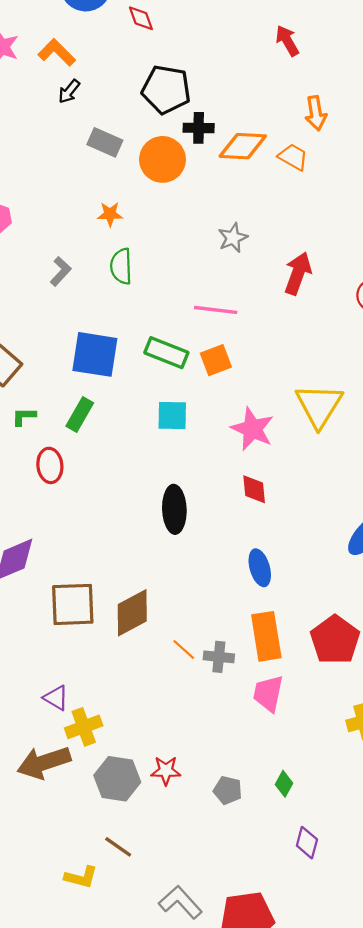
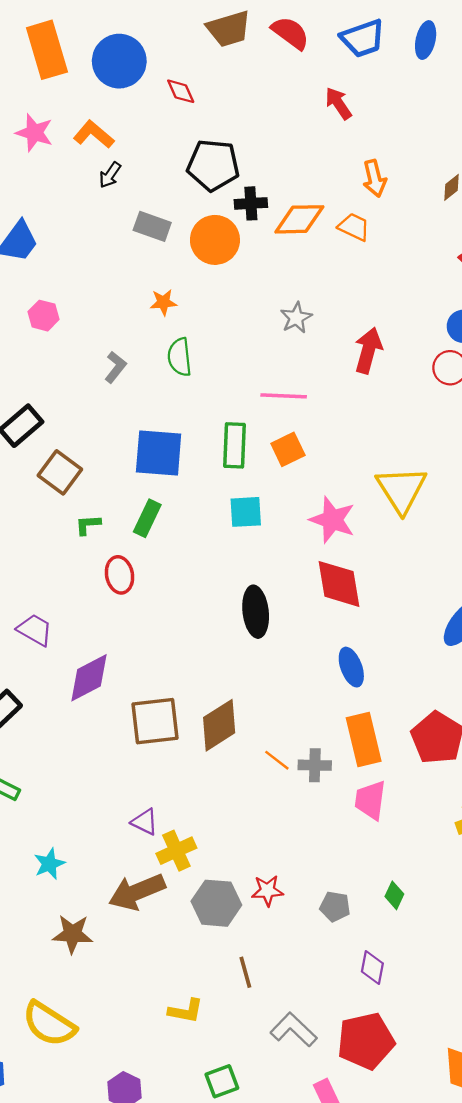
green rectangle: (166, 353) -> (235, 445), turned 75
red diamond: (254, 489) -> (339, 584), size x1.6
purple diamond: (307, 843) -> (372, 967), moved
brown line: (118, 847) -> (245, 972), moved, turned 44

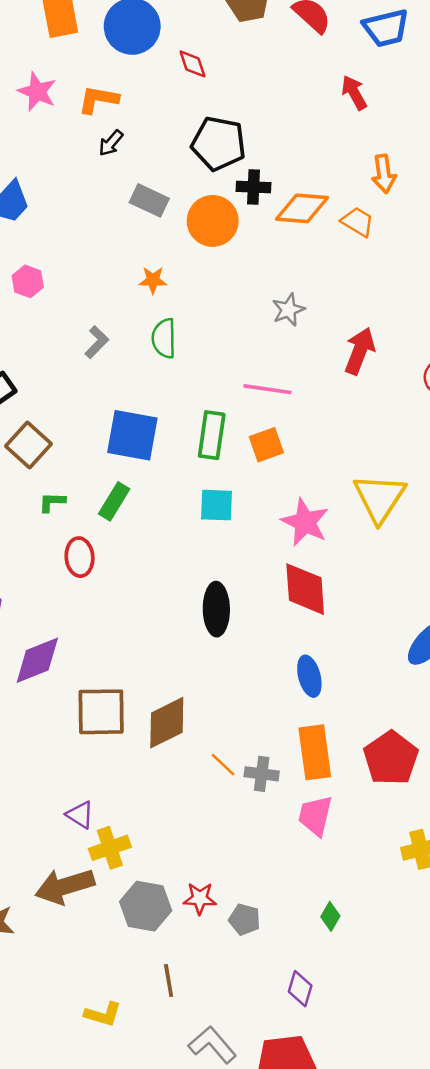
orange L-shape: (94, 134) -> (98, 100), turned -36
gray pentagon: (335, 907) -> (245, 919), moved

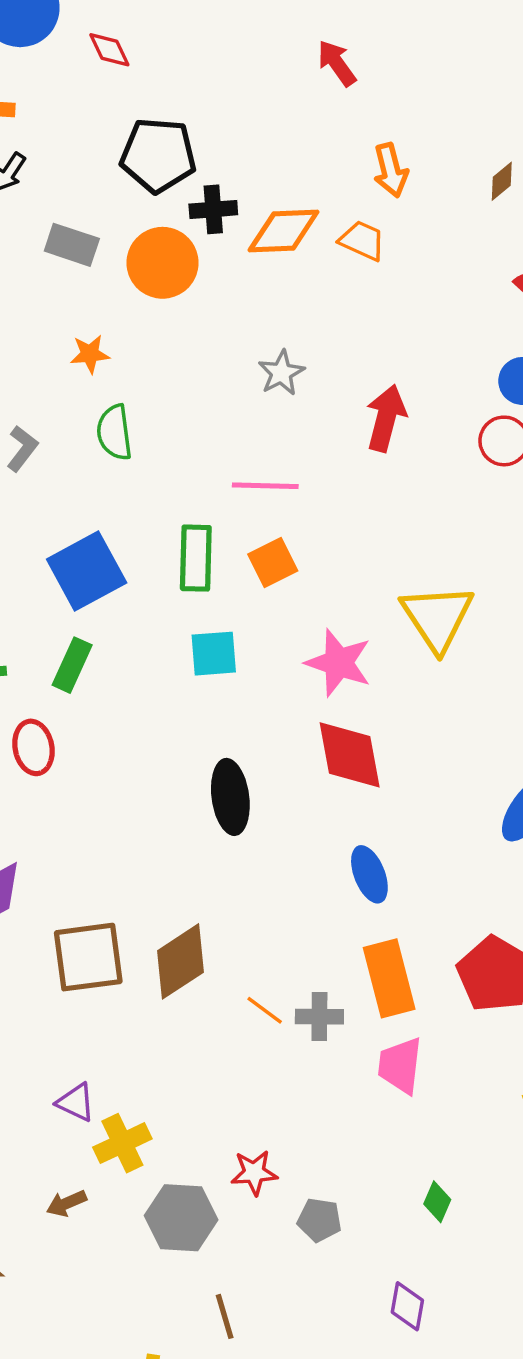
blue square: (132, 435) -> (87, 571), turned -32
brown arrow: (65, 886) -> (66, 1203), size x0.5
red star: (200, 898) -> (254, 1173), moved

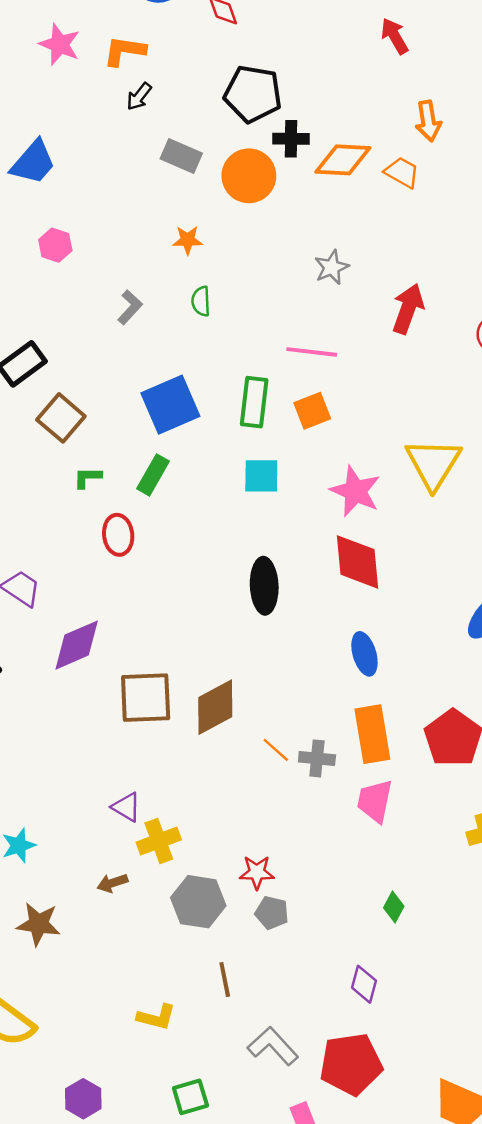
green semicircle: (114, 432) -> (201, 301), size x0.7
gray pentagon: (319, 1220) -> (272, 913), moved

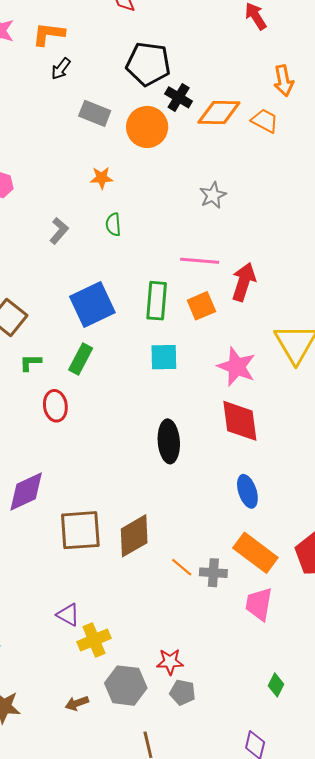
black cross: (291, 139) -> (179, 97), turned 32
red arrow: (408, 309) -> (244, 282), moved
orange rectangle: (372, 734) -> (255, 553), turned -42
brown arrow: (112, 883) -> (77, 703), moved

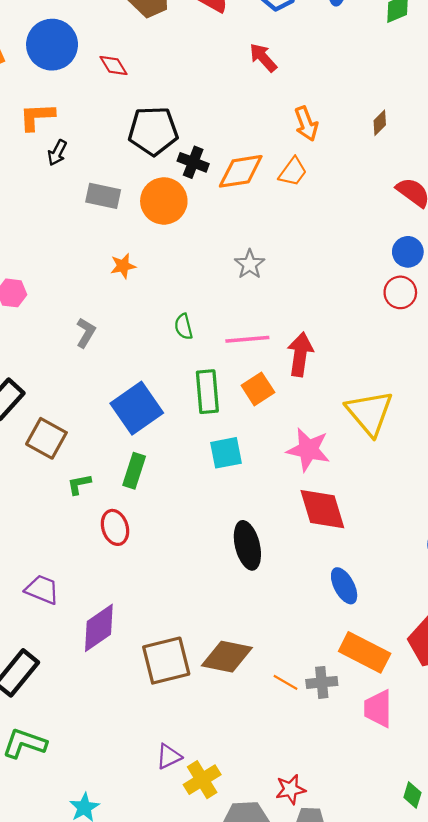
orange trapezoid: (265, 121) -> (293, 172), turned 108
green semicircle: (113, 224) -> (184, 327), moved
brown diamond: (134, 536) -> (227, 657), turned 51
purple triangle: (68, 615) -> (169, 756), turned -45

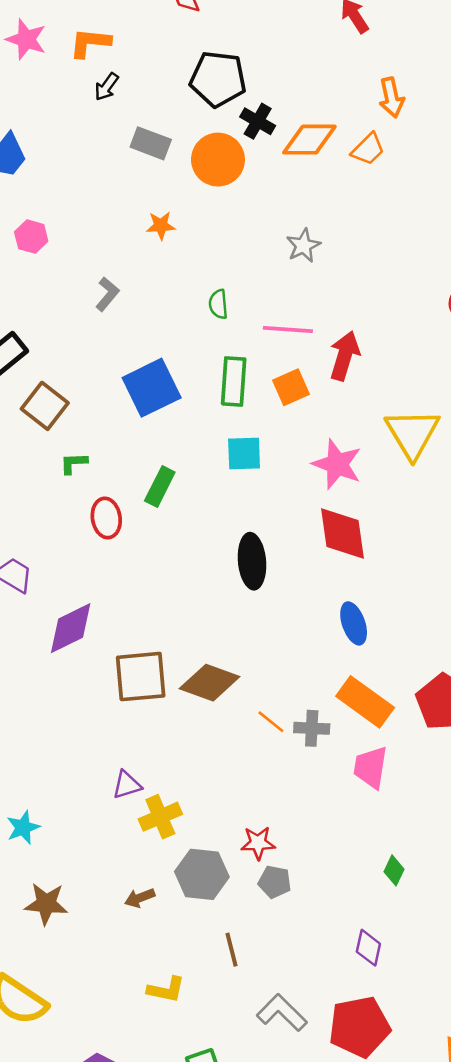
green rectangle: (134, 471) -> (160, 487), moved

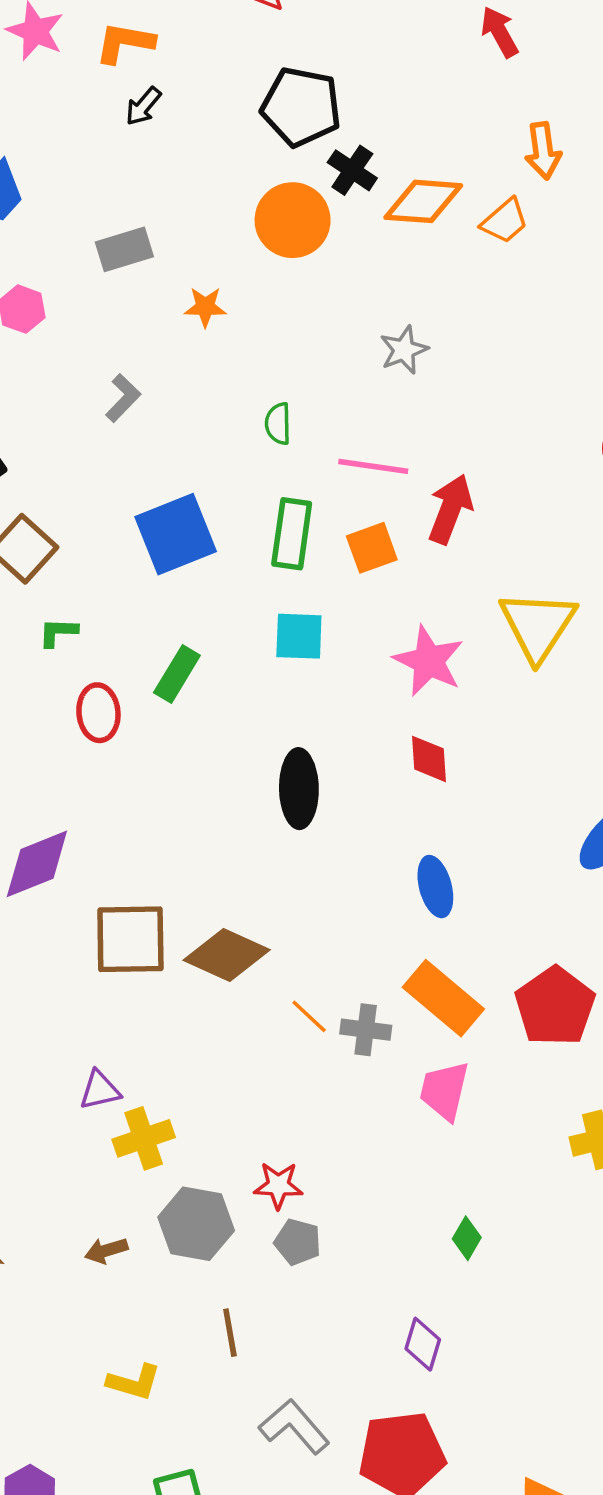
gray rectangle: (151, 143) -> (124, 249), moved, turned -42
red diamond: (342, 534) -> (429, 759), size x0.6

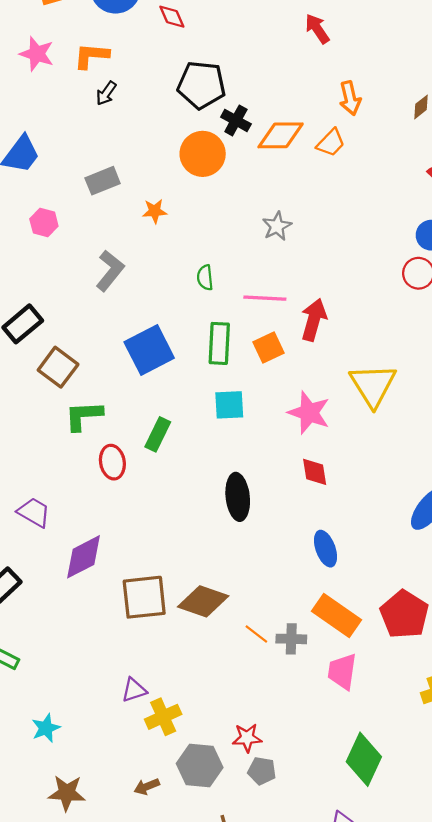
gray L-shape: (123, 398) -> (110, 271), size x1.4
green L-shape: (58, 632) -> (84, 416), size x1.6
green diamond: (467, 1238) -> (364, 759), size x2.0

